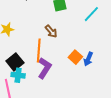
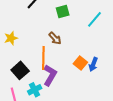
cyan cross: (18, 75) -> (35, 90), moved, turned -32

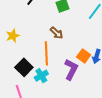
purple L-shape: (50, 75) -> (71, 69), moved
cyan cross: (35, 90) -> (41, 76), moved

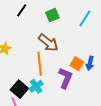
brown arrow: (57, 33) -> (48, 43), size x1.5
black square: (24, 67) -> (19, 89), moved

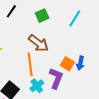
cyan cross: (36, 86) -> (37, 86), moved

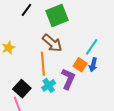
green square: (42, 16) -> (57, 15), size x1.6
cyan line: (75, 18) -> (92, 47), moved

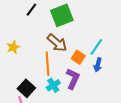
orange square: (80, 65) -> (78, 57), moved

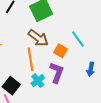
cyan line: (96, 47) -> (78, 39), turned -66
blue arrow: (98, 65) -> (91, 69), moved

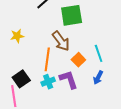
blue arrow: (91, 69) -> (98, 78), moved
purple L-shape: (57, 73) -> (69, 79), turned -55

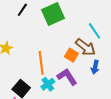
brown arrow: (61, 41) -> (85, 47), moved
cyan line: (99, 53) -> (95, 31), moved

